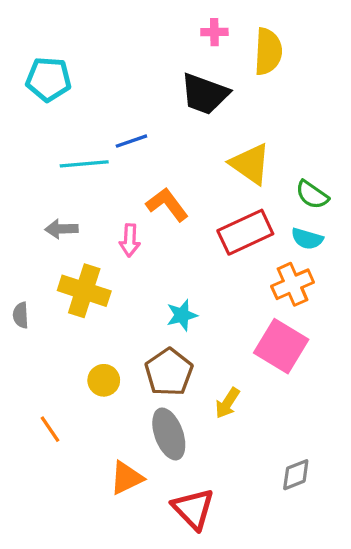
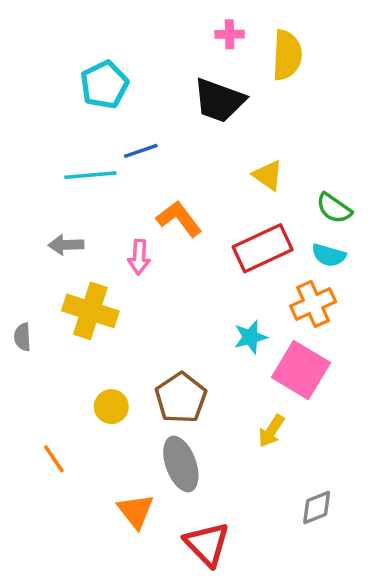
cyan pentagon: (48, 79) -> (104, 85), moved, turned -30
yellow triangle: (250, 164) -> (268, 175), size x0.7
cyan star: (182, 315) -> (250, 337), moved
yellow arrow: (227, 403) -> (271, 431), moved
orange triangle: (127, 478) -> (136, 511), turned -42

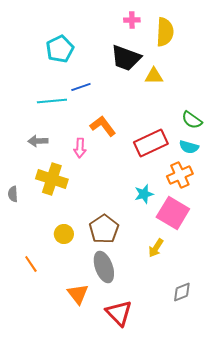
yellow triangle: (268, 175) -> (154, 76), moved, turned -36

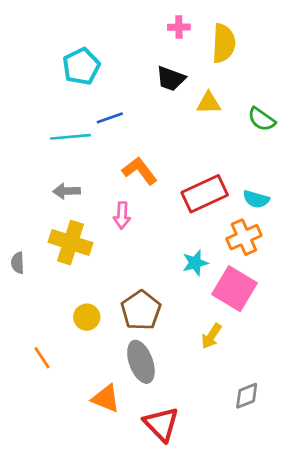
black trapezoid: (126, 58) -> (171, 79), size x0.7
green semicircle: (192, 120) -> (262, 119), moved
gray arrow: (38, 141) -> (66, 191), moved
pink arrow: (80, 148) -> (122, 215), moved
orange triangle: (78, 294) -> (106, 398), turned -30

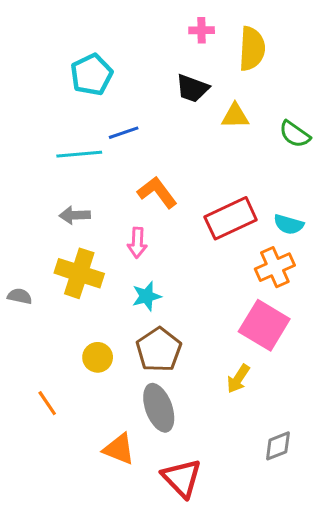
gray semicircle: (18, 263) -> (20, 296), turned 105
cyan star: (195, 263) -> (147, 296), moved

